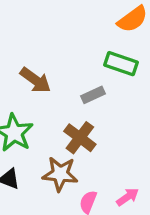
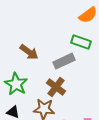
gray rectangle: (93, 95) -> (64, 61), size x1.5

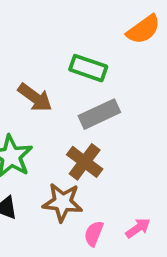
green rectangle: (81, 42) -> (88, 68), moved

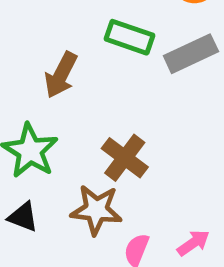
brown arrow: (35, 97) -> (61, 75), turned 81
gray rectangle: (99, 114) -> (191, 54), moved

